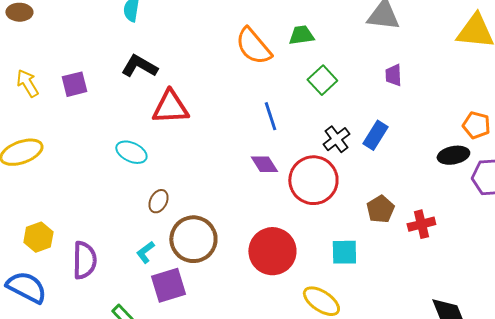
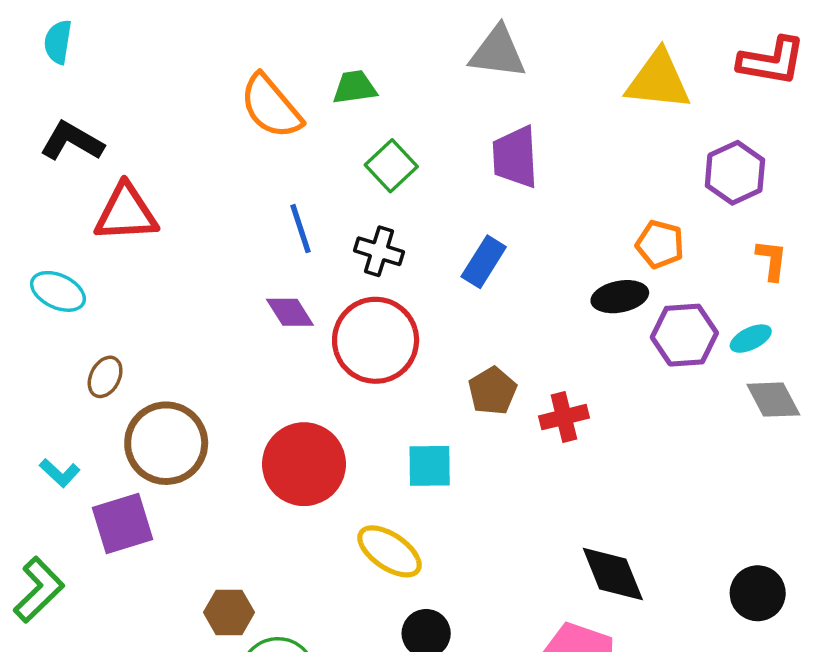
purple trapezoid: (393, 75) -> (515, 157), size x1.6
black cross: (336, 139) -> (379, 251), moved, turned -36
cyan L-shape: (145, 252) -> (60, 473), moved, turned -100

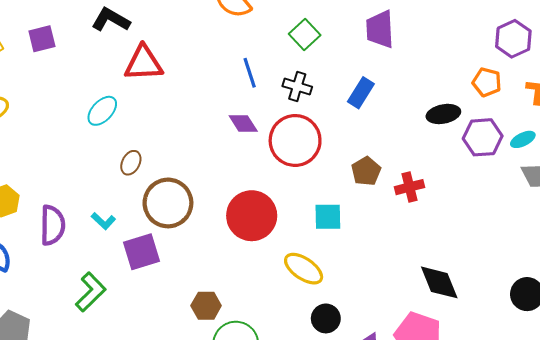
orange pentagon: (660, 244) -> (487, 82), moved
cyan ellipse: (58, 291) -> (102, 111), turned -72

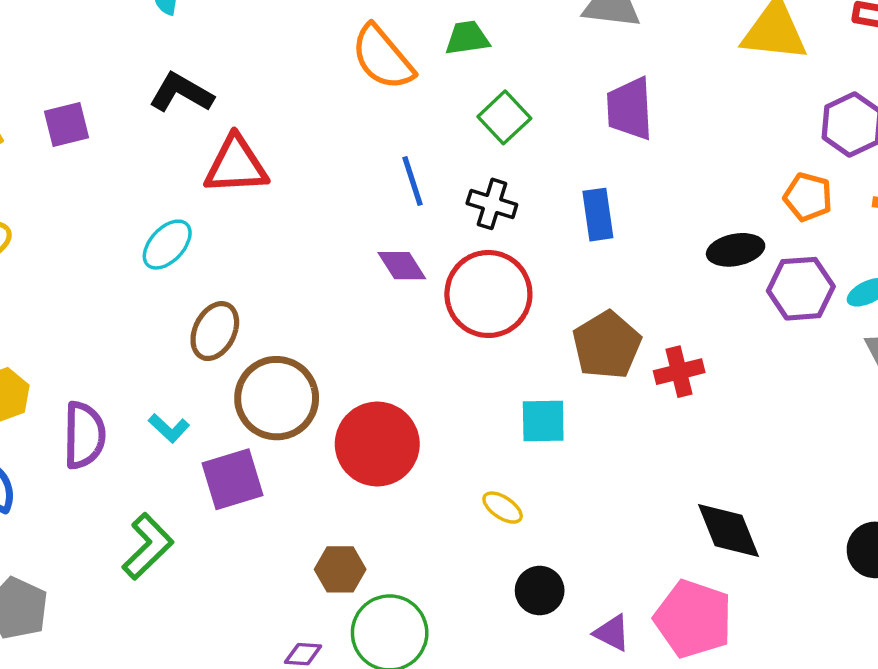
blue rectangle: (361, 93) -> (598, 215), turned -40
brown ellipse: (131, 163) -> (215, 331), size x1.4
brown pentagon: (366, 171) -> (607, 345), size x1.4
red circle: (252, 216) -> (377, 444), moved
yellow ellipse: (304, 269) -> (503, 508), size x0.6

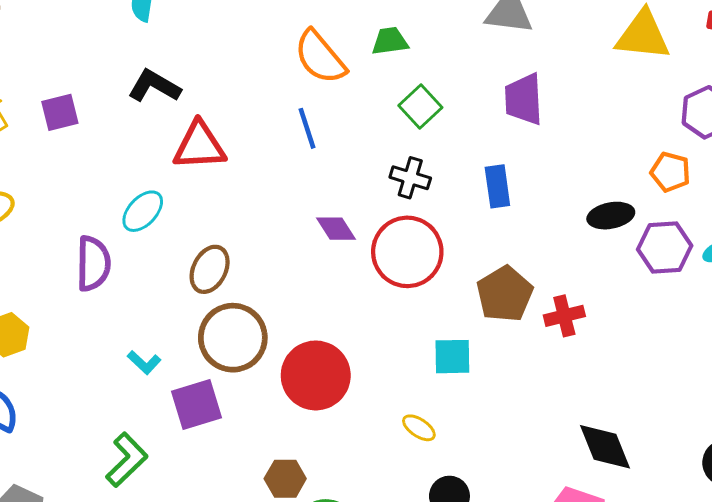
blue line: (413, 181) -> (307, 128), moved
brown ellipse: (215, 331) -> (210, 269), moved
purple semicircle: (84, 435) -> (93, 264), moved

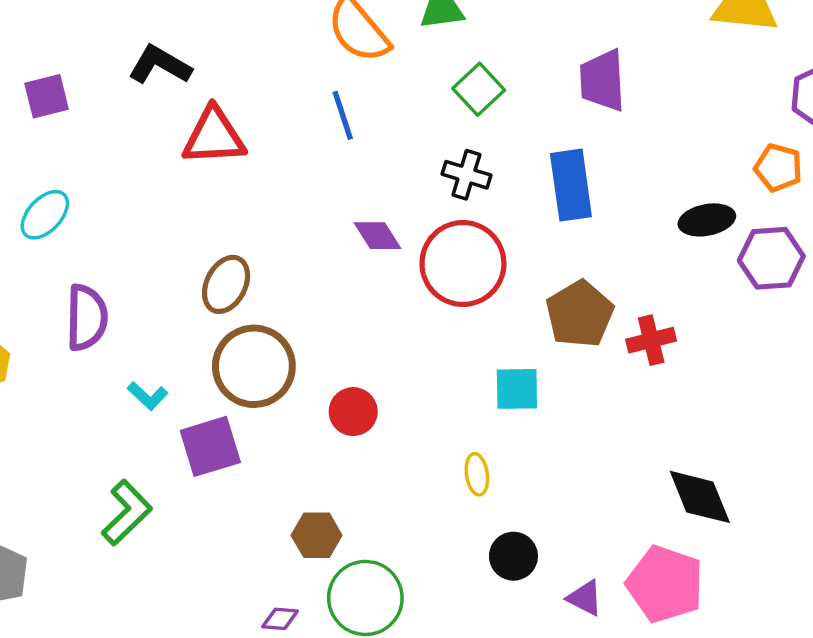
blue rectangle: (497, 186) -> (571, 185), size x1.4
cyan ellipse: (143, 211) -> (45, 215), moved
purple semicircle: (93, 264) -> (87, 318), moved
red circle: (316, 375) -> (353, 412), size x0.6
yellow ellipse: (419, 428) -> (477, 474), turned 48

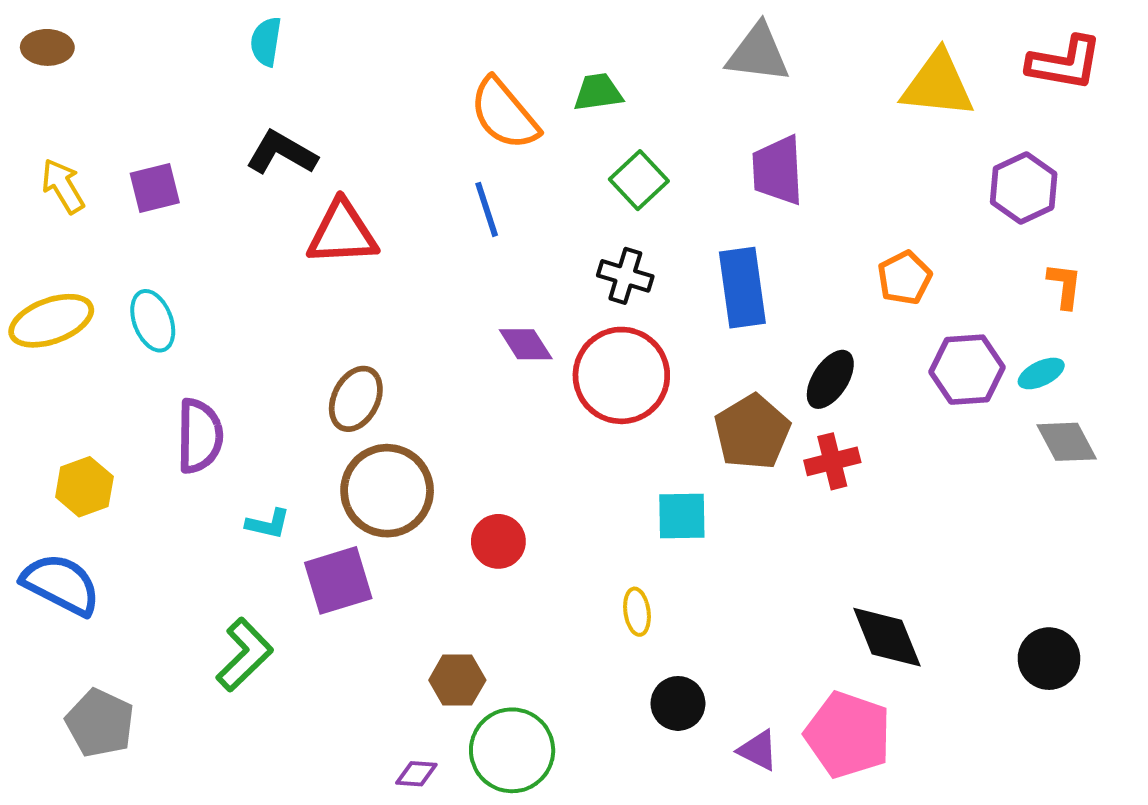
orange pentagon: (778, 168) -> (904, 278), moved, turned 30
cyan ellipse: (45, 215) -> (153, 321), turned -64
black ellipse: (707, 220) -> (830, 379), moved, turned -46
cyan L-shape: (148, 396) -> (268, 524), turned -30

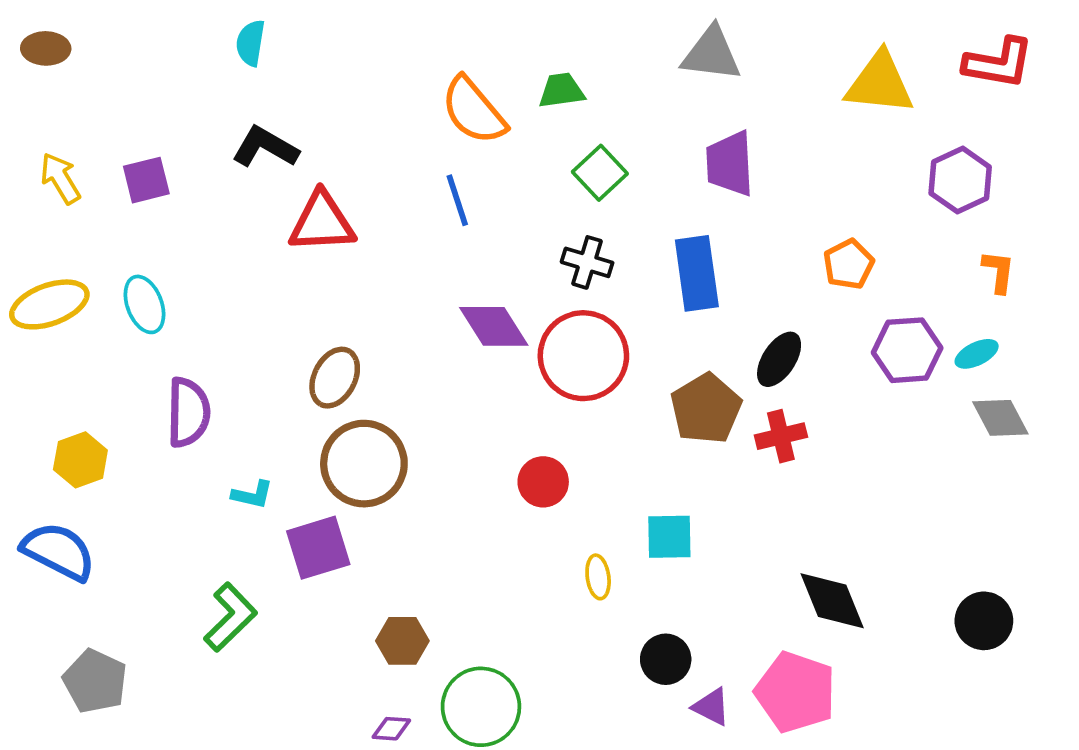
purple diamond: (526, 344) -> (494, 326), size x1.4
cyan square: (682, 516) -> (669, 537), moved
red circle: (498, 541) -> (543, 482), moved
brown hexagon: (457, 680) -> (402, 641), moved
black circle: (678, 703) -> (666, 659), moved

